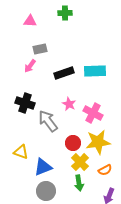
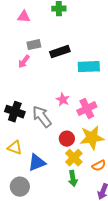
black rectangle: (64, 73) -> (60, 52), moved
black cross: (25, 103) -> (15, 112), moved
pink cross: (93, 113) -> (87, 109), turned 36
gray circle: (46, 191) -> (20, 187), moved

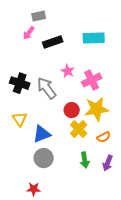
black rectangle: (60, 52) -> (53, 42), moved
yellow triangle: (15, 148) -> (20, 119), turned 35
green arrow: (73, 179) -> (85, 160), moved
gray circle: (20, 187) -> (44, 158), moved

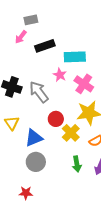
cyan rectangle: (94, 38) -> (75, 57), moved
pink cross: (92, 80) -> (84, 84), turned -30
red circle: (72, 110) -> (56, 119), moved

